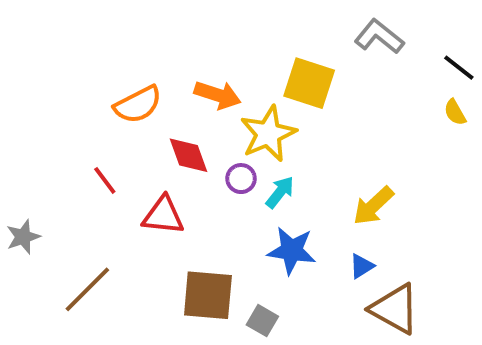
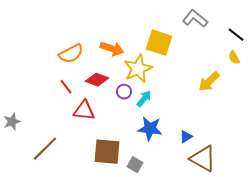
red diamond: (188, 155) -> (97, 80), turned -50
red line: (105, 180) -> (66, 87), moved
yellow arrow: (373, 206) -> (209, 82), moved

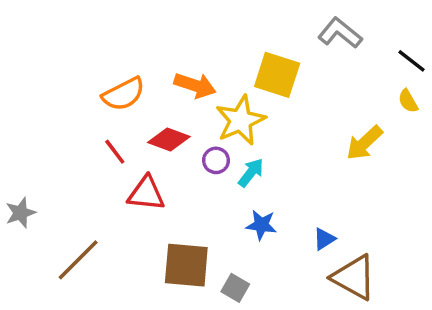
blue star: (150, 129) -> (261, 225), size x0.7

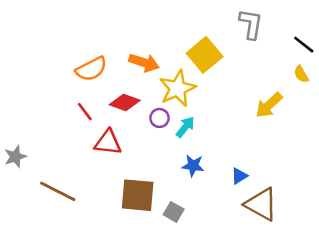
gray L-shape: (340, 33) -> (251, 24), turned 60
yellow square: (277, 75) -> (205, 55), turned 32
brown line: (78, 260) -> (58, 191), turned 72

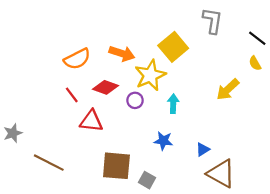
cyan arrow: (185, 127) -> (173, 104), moved, turned -36

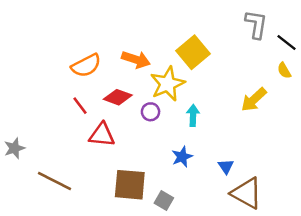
gray L-shape: (212, 21) -> (256, 24), moved
blue star: (163, 141) -> (182, 157), turned -30
blue triangle: (203, 149) -> (226, 166), turned -32

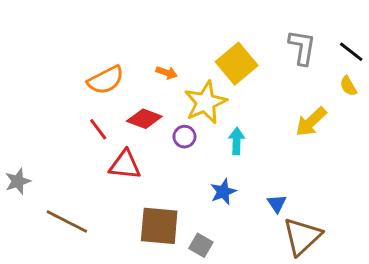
gray L-shape: (256, 24) -> (302, 47), moved
orange arrow: (136, 60) -> (167, 73), size x0.6
brown triangle: (247, 193) -> (302, 236), turned 48

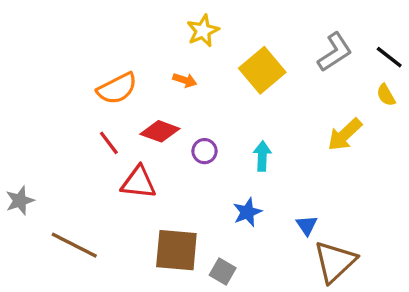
gray L-shape: (302, 47) -> (335, 52), turned 48
yellow star: (205, 102) -> (203, 31), moved, size x0.7

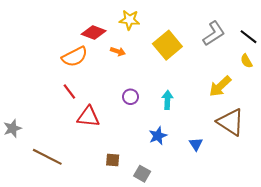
yellow star: (203, 31) -> (129, 20), turned 30
red diamond: (160, 131) -> (94, 32), moved
brown square: (176, 250) -> (113, 160), size x0.5
brown triangle: (335, 262) -> (231, 122), moved, turned -44

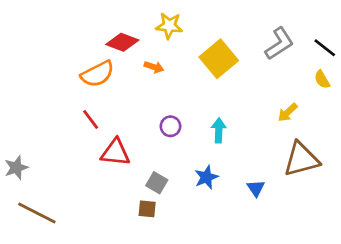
yellow arrow: (220, 86) -> (288, 112), size x0.7
brown triangle: (231, 122) -> (301, 159), turned -48
brown line: (47, 157) -> (37, 213), moved
gray square: (142, 174) -> (157, 183), moved

